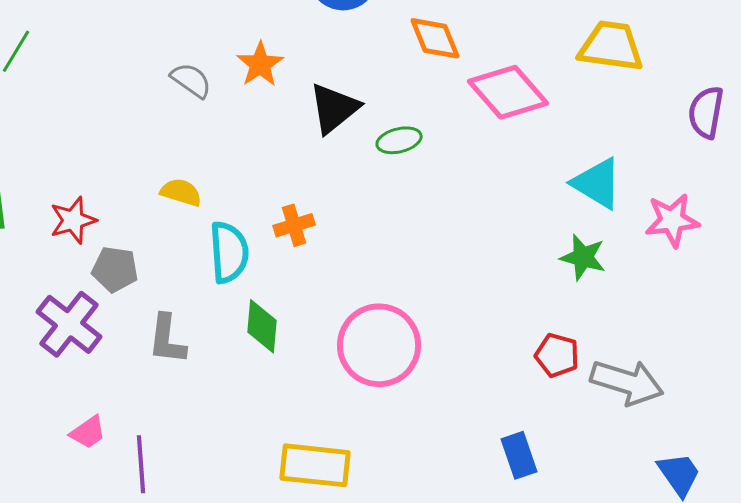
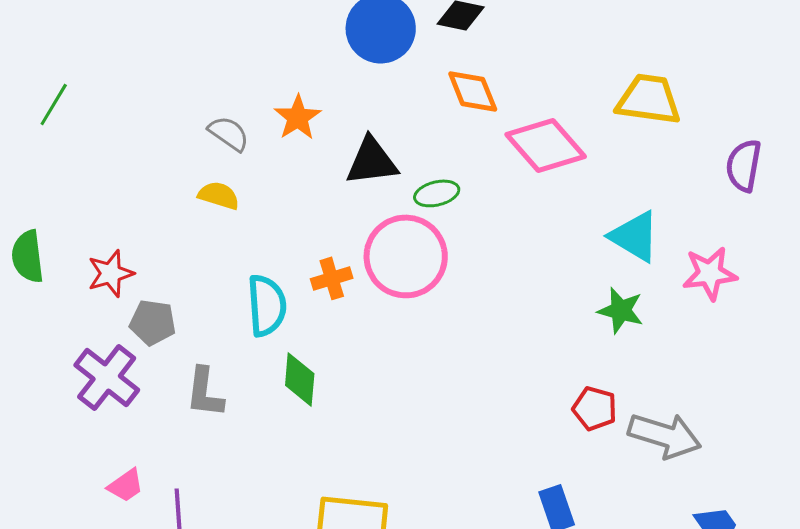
black triangle: (334, 108) -> (372, 161), turned 32
yellow semicircle: (181, 192) -> (219, 195), moved
pink circle: (379, 345) -> (406, 256), moved

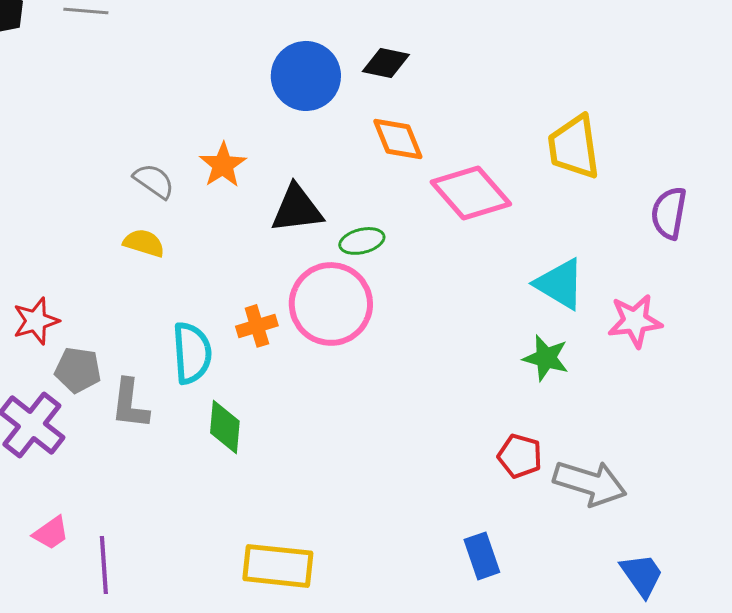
yellow trapezoid: (649, 99) -> (574, 147), turned -106
gray L-shape: (205, 392) -> (130, 404), moved

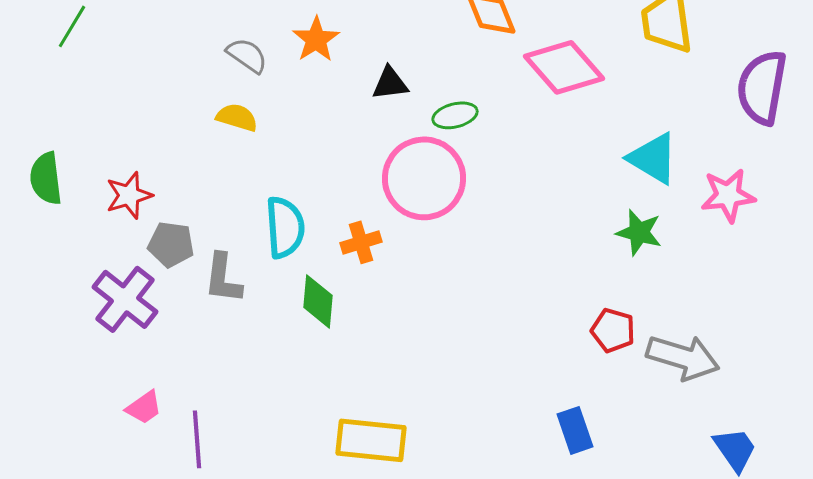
black triangle: (297, 209) -> (390, 83), size x0.7
purple semicircle: (669, 213) -> (762, 87), size x1.4
orange cross: (257, 326) -> (361, 242), moved

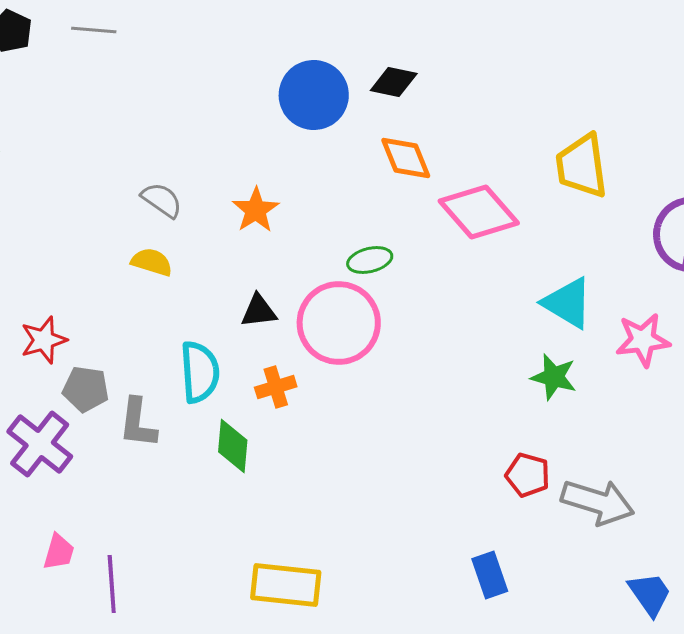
orange star: (316, 39) -> (256, 210), moved
black triangle: (390, 83) -> (259, 311), moved
pink trapezoid: (144, 407) -> (59, 552), turned -39

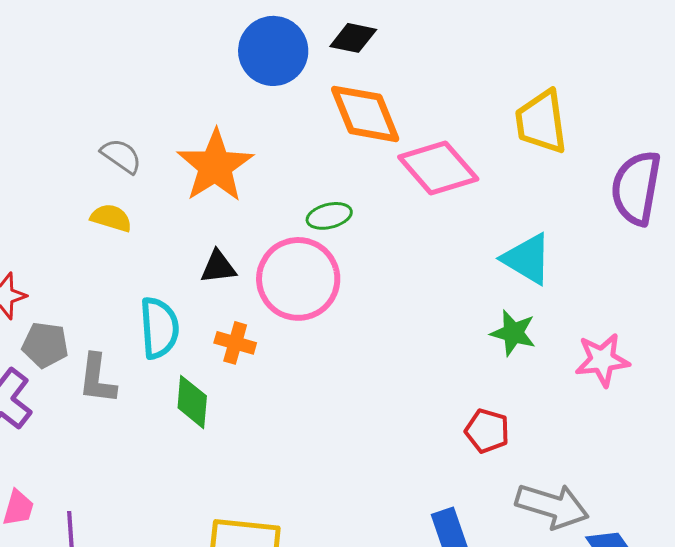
orange diamond: (406, 158) -> (365, 114), size x1.4
orange star: (256, 210) -> (215, 166), size x1.6
pink star: (643, 340) -> (602, 360), moved
orange cross: (276, 387) -> (235, 343), turned 33
gray arrow: (598, 502) -> (552, 506), moved

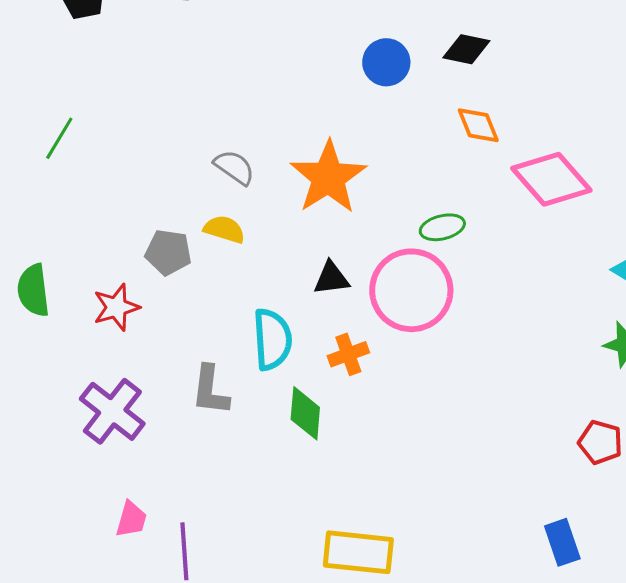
blue circle: (273, 51) -> (386, 62), size x0.7
orange diamond: (365, 114) -> (478, 125), size x0.6
orange cross: (235, 343) -> (348, 354), turned -36
gray pentagon: (45, 345) -> (168, 252), moved

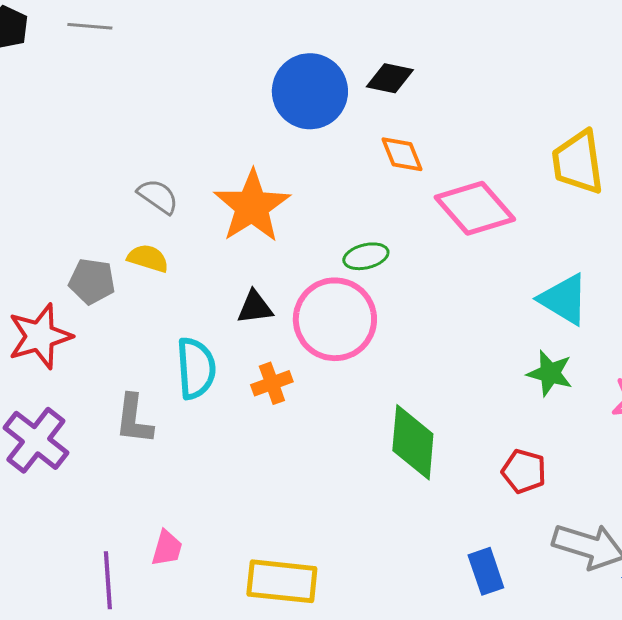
blue circle: (386, 62) -> (310, 91), size x1.6
red star: (116, 307) -> (40, 336), size x1.4
green diamond: (305, 413) -> (413, 442), moved, size x1.4
pink trapezoid: (131, 519) -> (167, 548), moved

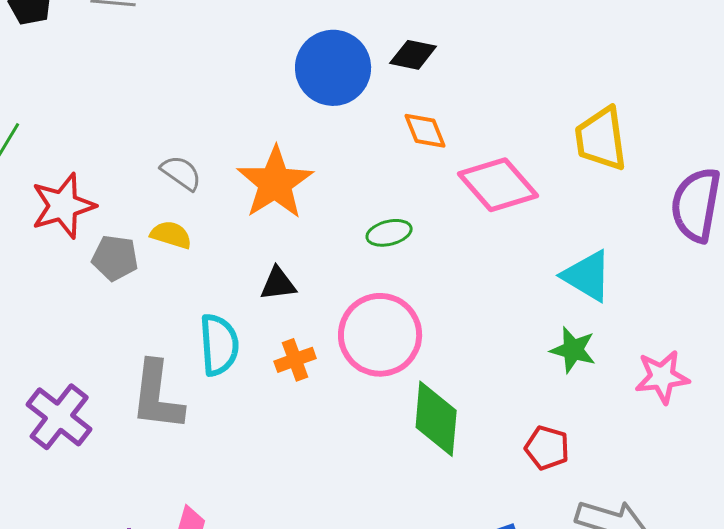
pink circle: (335, 319) -> (380, 335), moved
red star: (40, 336) -> (63, 206), moved
gray L-shape: (134, 419) -> (157, 396), size x1.4

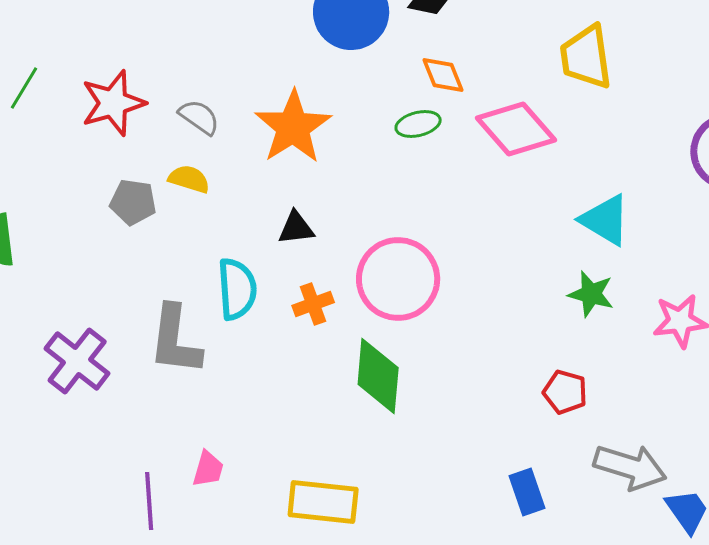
yellow trapezoid: (601, 139) -> (586, 57), moved
red star: (63, 206) -> (113, 103), moved
green ellipse: (389, 233) -> (418, 124), moved
green diamond: (436, 419) -> (378, 376), moved

